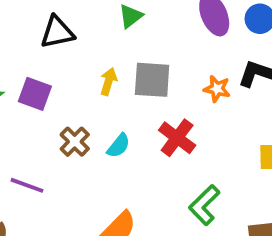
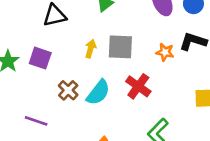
cyan semicircle: (119, 146) -> (98, 93), size x1.5

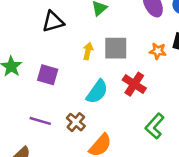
purple square: (40, 58) -> (48, 75), moved
brown cross: (68, 90) -> (76, 122), moved

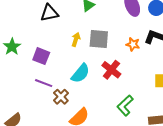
purple line: (40, 121) -> (44, 83), moved

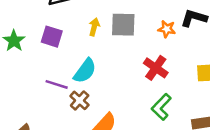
purple square: (41, 56) -> (52, 37), moved
red cross: (111, 70) -> (156, 68), moved
cyan semicircle: (80, 73) -> (85, 71), moved

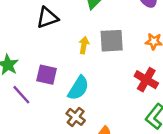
purple square: (52, 37) -> (47, 75), moved
purple line: (57, 84) -> (21, 95), moved, turned 35

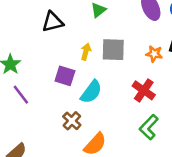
purple square: (47, 75) -> (65, 76), moved
cyan semicircle: (78, 88) -> (91, 92), moved

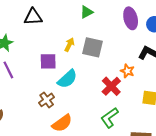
black triangle: (53, 22) -> (33, 17), moved
orange star: (154, 54) -> (127, 71), moved
purple square: (65, 76) -> (48, 61), turned -30

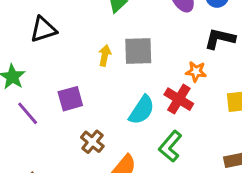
purple square: (48, 61) -> (70, 99), moved
cyan semicircle: (67, 79) -> (142, 110), moved
green L-shape: (110, 118) -> (170, 146), moved

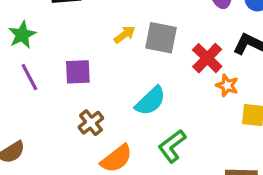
yellow arrow: (105, 55) -> (125, 35), turned 30
orange star: (196, 72) -> (227, 85), moved
red cross: (179, 99) -> (207, 58), moved

